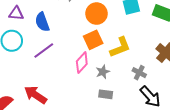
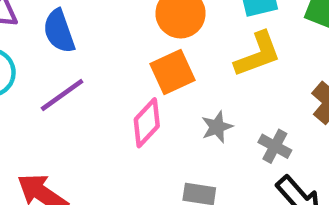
yellow L-shape: (120, 47) -> (258, 54), moved
gray star: (103, 72) -> (217, 127), moved

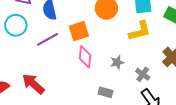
orange square: (172, 72) -> (79, 31), moved
pink diamond: (147, 123) -> (85, 57), turned -45

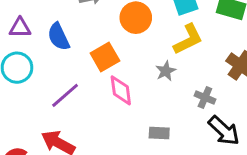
purple line: (47, 39) -> (65, 95), moved
gray star: (117, 62) -> (166, 71), moved

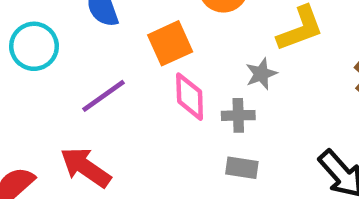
gray cross: (205, 98) -> (238, 115), moved, turned -30

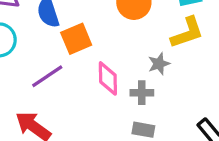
orange square: (170, 43) -> (76, 39), moved

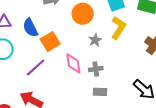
yellow L-shape: (187, 33) -> (118, 28), turned -30
gray star: (159, 64) -> (95, 40), moved

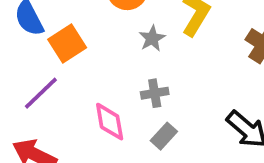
pink diamond: (73, 63) -> (110, 122), moved
gray rectangle: (100, 92) -> (164, 136), turned -48

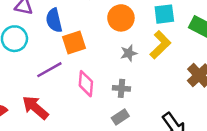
pink diamond: (110, 122) -> (86, 84), moved

